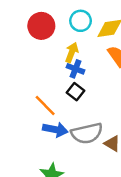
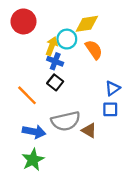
cyan circle: (81, 21) -> (67, 39), moved
blue arrow: (55, 130) -> (34, 132), moved

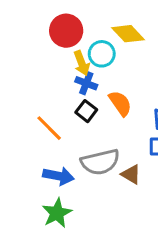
red circle: (23, 21) -> (66, 31), moved
yellow diamond: (87, 24) -> (128, 34), turned 55
yellow arrow: (52, 46) -> (82, 63), turned 138
orange semicircle: (94, 50) -> (120, 103), moved

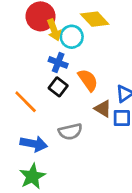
yellow arrow: (82, 63) -> (54, 30), moved
gray semicircle: (100, 162) -> (70, 132), size x0.7
brown triangle: (131, 174) -> (103, 109), moved

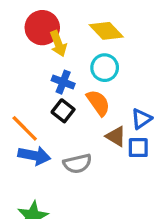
cyan circle: (72, 37) -> (105, 68), moved
blue arrow: (34, 144) -> (34, 156), moved

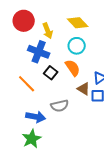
red circle: (42, 28) -> (24, 21), moved
blue cross: (63, 82) -> (39, 52), moved, size x1.5
blue arrow: (34, 156) -> (36, 117), moved

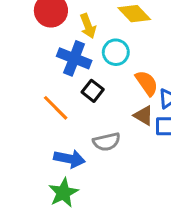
cyan circle: (77, 46) -> (116, 52), moved
orange semicircle: (73, 68) -> (147, 83), moved

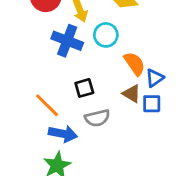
black square: (93, 91) -> (84, 88), moved, turned 36
orange line: (56, 108) -> (47, 105), moved

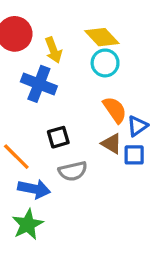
cyan circle: (106, 35) -> (105, 63), moved

